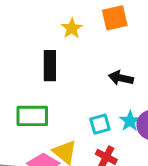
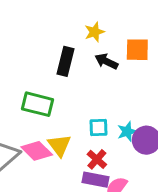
orange square: (115, 18) -> (137, 50), moved
black arrow: (121, 78) -> (106, 61), moved

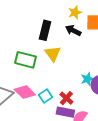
yellow star: (95, 32) -> (75, 12), moved
cyan square: (98, 127) -> (45, 96), moved, turned -32
yellow triangle: (59, 145) -> (53, 54), moved

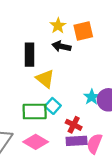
green rectangle: (26, 60) -> (35, 111), moved
pink diamond: (25, 92) -> (36, 142), moved
cyan square: (45, 96) -> (53, 106), moved

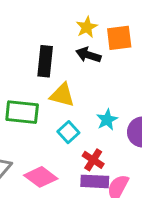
yellow triangle: (45, 79) -> (62, 95), turned -30
cyan star: (92, 97) -> (107, 120), moved
green rectangle: (35, 111) -> (22, 112), moved

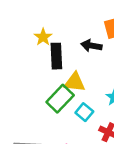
yellow star: (87, 27) -> (43, 37), moved
green rectangle: (22, 112) -> (60, 99), moved, turned -44

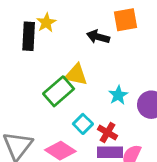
black rectangle: (56, 56) -> (29, 36), moved
cyan square: (84, 112) -> (83, 124), moved

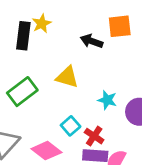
green rectangle: (59, 91) -> (22, 92), moved
cyan star: (118, 95) -> (107, 100), turned -30

